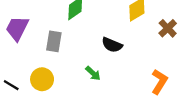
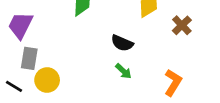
gray rectangle: (54, 41) -> (29, 58), moved
green arrow: (93, 73) -> (123, 71), moved

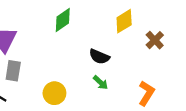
yellow circle: (47, 80) -> (54, 93), moved

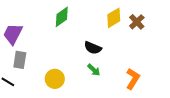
brown cross: (155, 40) -> (137, 22), moved

